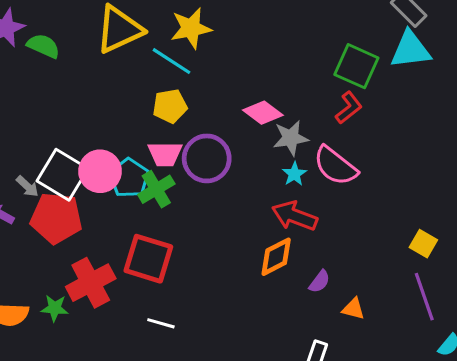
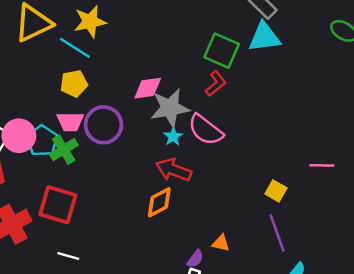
pink diamond: (263, 113) -> (148, 88), turned -44
gray star: (291, 138) -> (170, 108), size x1.4
purple semicircle: (320, 282) -> (195, 259), moved

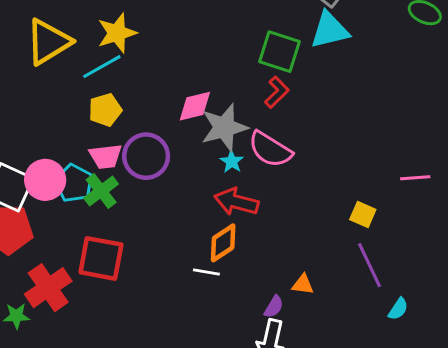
cyan line: (75, 48) -> (102, 67), turned -56
white line: (68, 256) -> (206, 272), moved

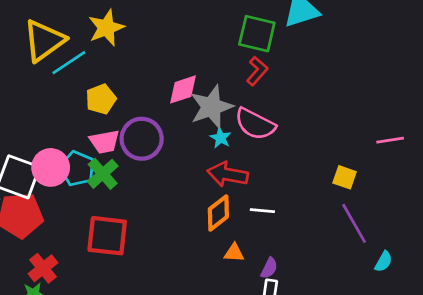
cyan line: (102, 67) -> (69, 63), moved
white line: (206, 272) -> (262, 211), moved
orange triangle: (303, 284) -> (234, 253), moved
red cross: (48, 288) -> (43, 268), moved, size x0.7

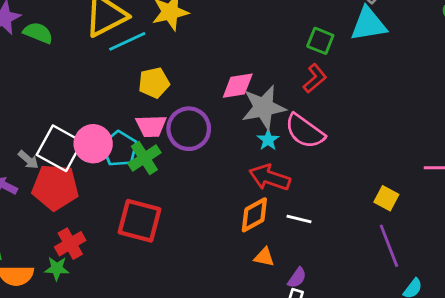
green square: (257, 34) -> (320, 41), size x0.7

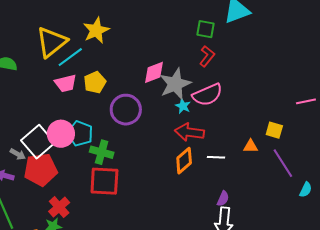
pink trapezoid: (151, 126) -> (66, 83), moved
pink semicircle: (305, 131) -> (207, 95), turned -48
white square: (59, 148) -> (38, 142), turned 32
green cross: (144, 158) -> (102, 152), moved, turned -30
orange triangle: (264, 257) -> (251, 146), moved

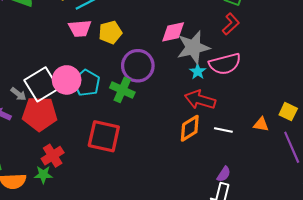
green cross: (102, 152) -> (122, 90), moved

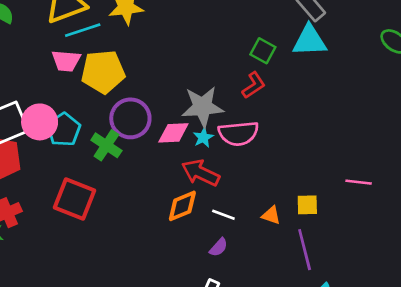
yellow pentagon: (110, 32) -> (103, 72), size x1.5
pink diamond: (173, 32) -> (173, 133), moved
yellow square: (288, 112) -> (307, 205), turned -36
purple semicircle: (224, 174) -> (219, 247), moved

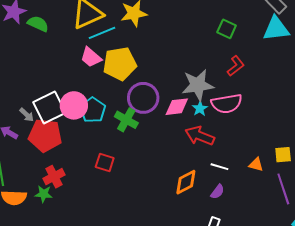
green square: (263, 51) -> (227, 29), moved
pink trapezoid: (66, 61) -> (91, 57), turned 40
red square: (74, 199) -> (105, 162), size x0.6
orange diamond: (182, 206) -> (186, 182), moved

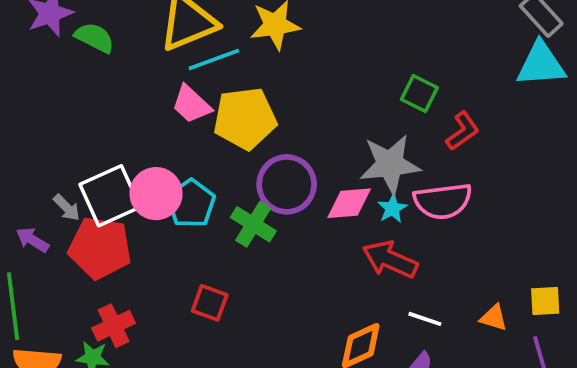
green square: (227, 29) -> (419, 94), moved

